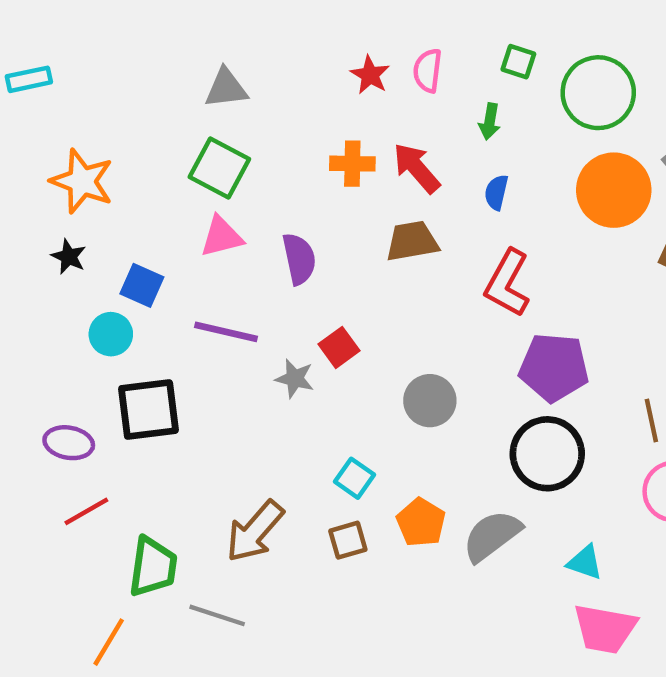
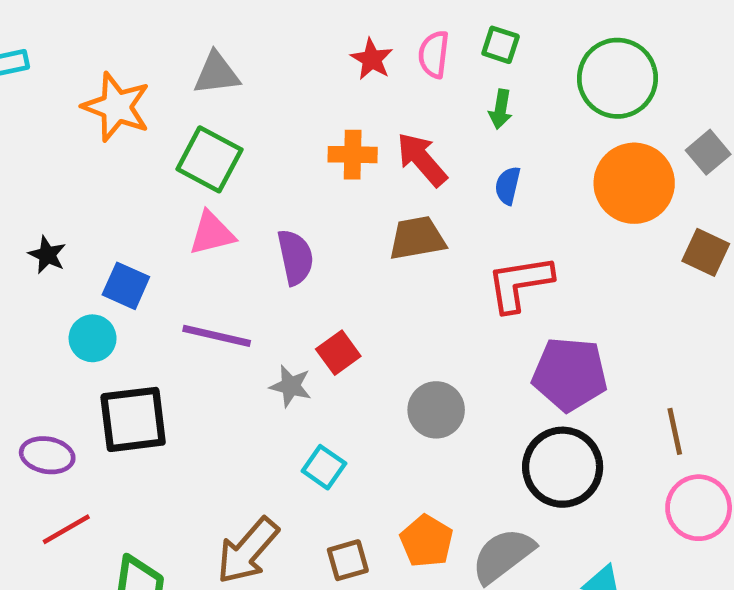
green square: (518, 62) -> (501, 45), moved
orange star: (82, 181) -> (116, 107), moved
red L-shape: (507, 283) -> (520, 283), turned 52
cyan square: (355, 478) -> (324, 467), moved

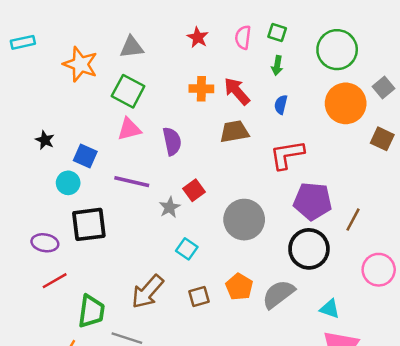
red star: (372, 59) -> (198, 37), moved
gray star: (291, 386) -> (170, 207), turned 30
gray circle: (436, 410) -> (244, 220), size x1.4
brown line: (675, 431) -> (353, 220), moved, turned 40

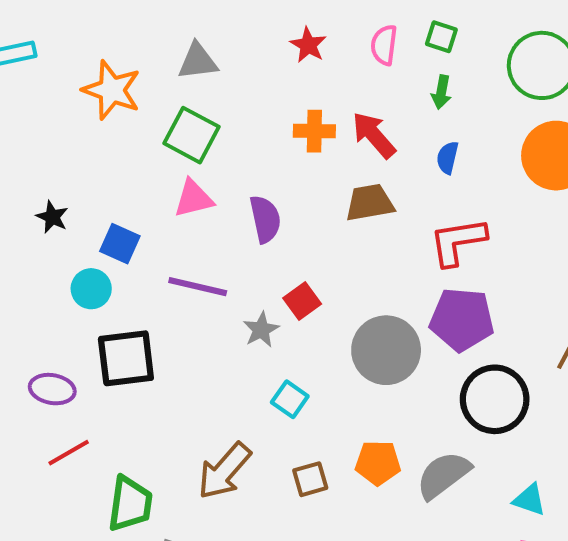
purple pentagon: (313, 201) -> (462, 319), moved
orange pentagon: (239, 287) -> (378, 463), turned -30

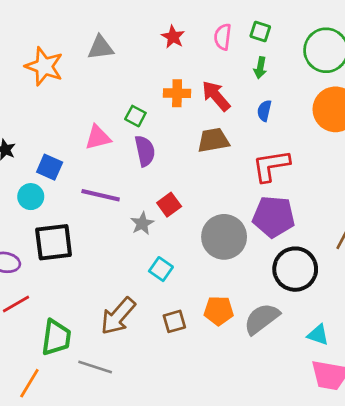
green square: (192, 135) -> (135, 116), moved, size x0.6

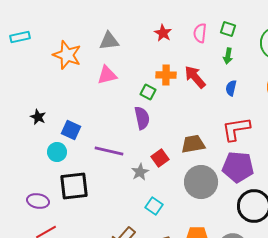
green square: (135, 116) -> (148, 92), moved
pink triangle: (98, 138) -> (107, 75), moved
brown trapezoid: (213, 140) -> (193, 144), moved

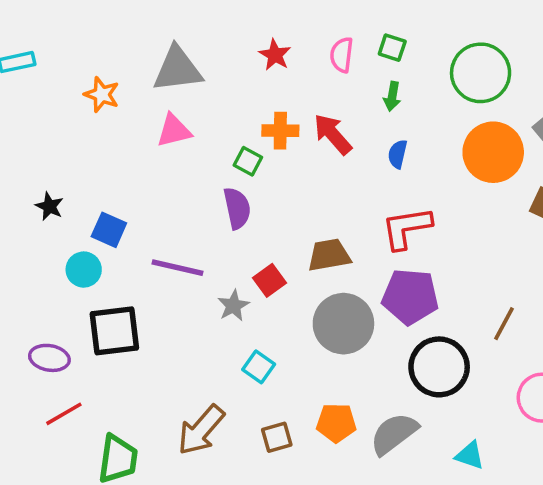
gray triangle: (109, 41) -> (177, 69), size x1.4
orange star: (67, 55) -> (102, 95), size x0.7

